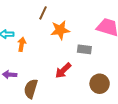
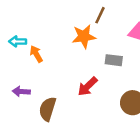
brown line: (43, 13) -> (100, 15), moved
orange arrow: (22, 44) -> (36, 54), turned -40

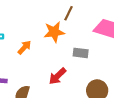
orange arrow: (36, 54) -> (24, 47), moved, turned 72

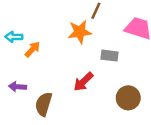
orange arrow: (24, 47) -> (32, 49), moved

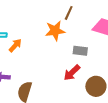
red arrow: (83, 82) -> (72, 73), moved

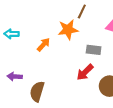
orange arrow: (15, 45) -> (43, 45), moved

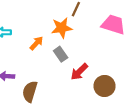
gray rectangle: (94, 50) -> (61, 54), moved, turned 48

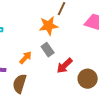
orange arrow: (36, 43) -> (26, 58), moved

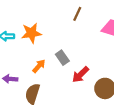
orange star: (49, 26) -> (31, 33), moved

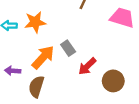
orange arrow: (39, 66) -> (43, 57), size x1.6

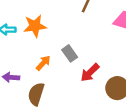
orange arrow: (43, 57) -> (43, 63), size x0.6

